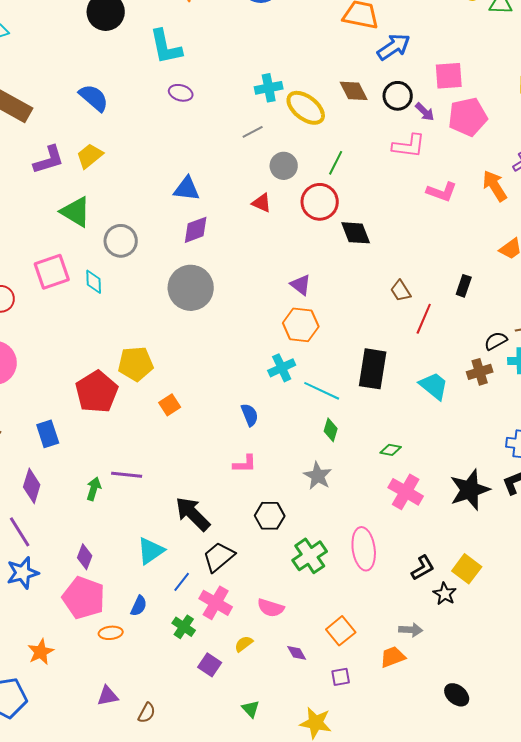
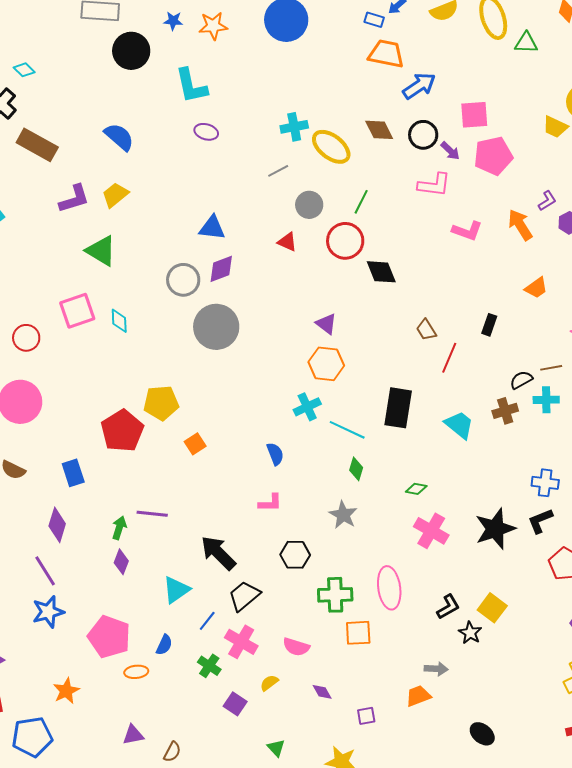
gray circle: (121, 241) -> (183, 280), moved
green cross: (310, 556) -> (335, 595), turned 32
purple diamond: (85, 557) -> (121, 562), moved
orange square: (341, 631) -> (358, 633), moved, turned 36

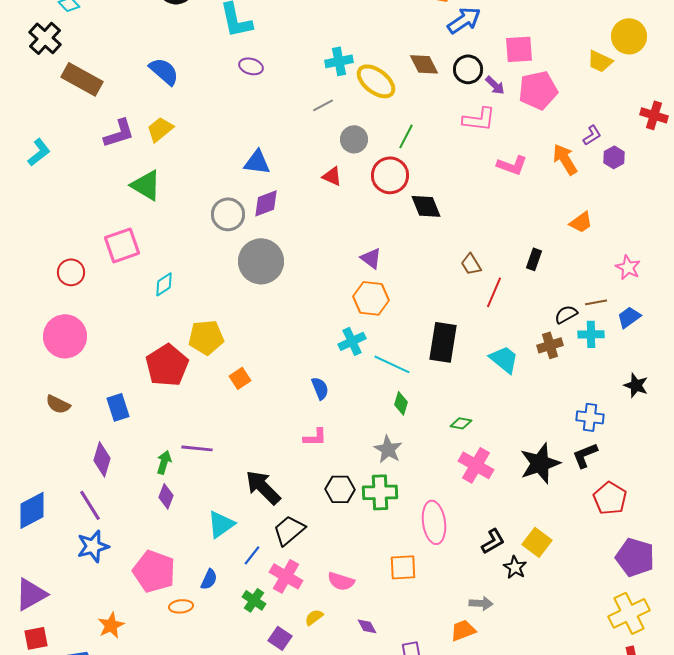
cyan diamond: (119, 321) -> (164, 284), moved, turned 60
green cross: (335, 595) -> (380, 492), moved

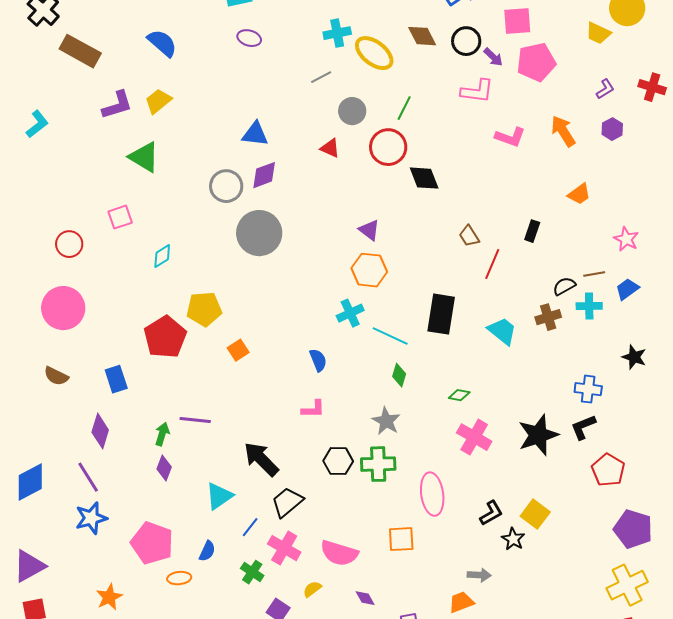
purple L-shape: (592, 135) -> (605, 89), moved
pink square: (122, 245) -> (120, 217), size x0.7
pink semicircle: (341, 581) -> (339, 553), size x1.4

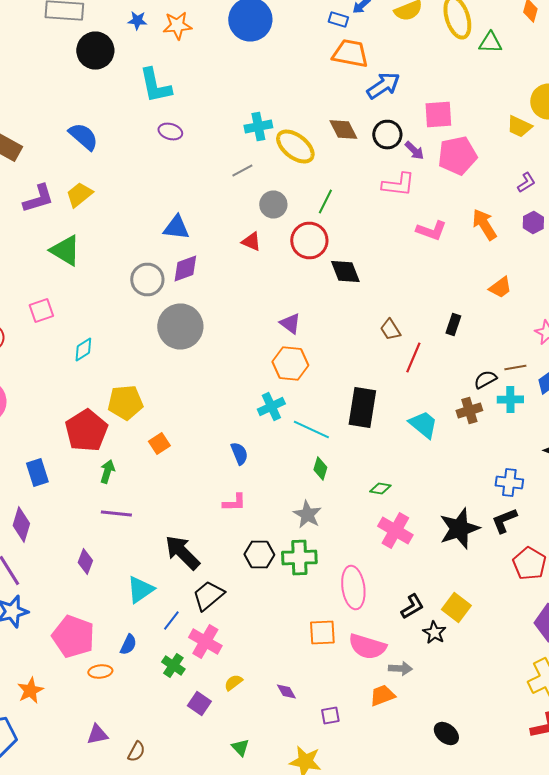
green arrow: (162, 434) -> (107, 472), moved
pink semicircle: (339, 553) -> (367, 646), moved

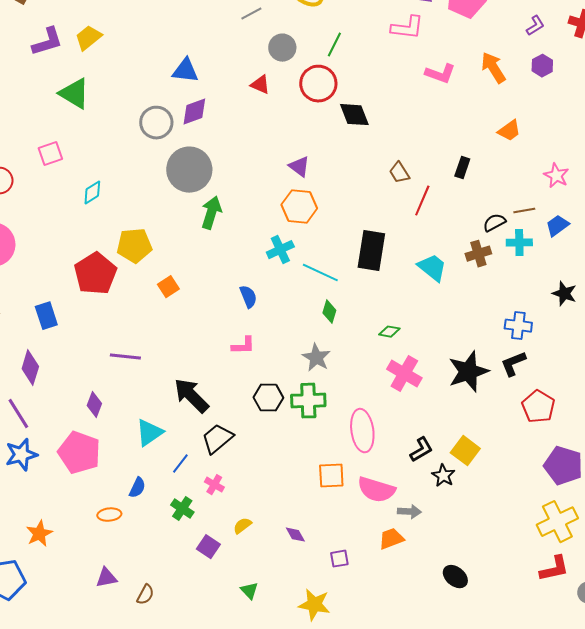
green arrow: (107, 472) -> (211, 213), moved, size x1.4
pink pentagon: (73, 636) -> (79, 453), moved
pink cross: (205, 642) -> (214, 485), size x0.6

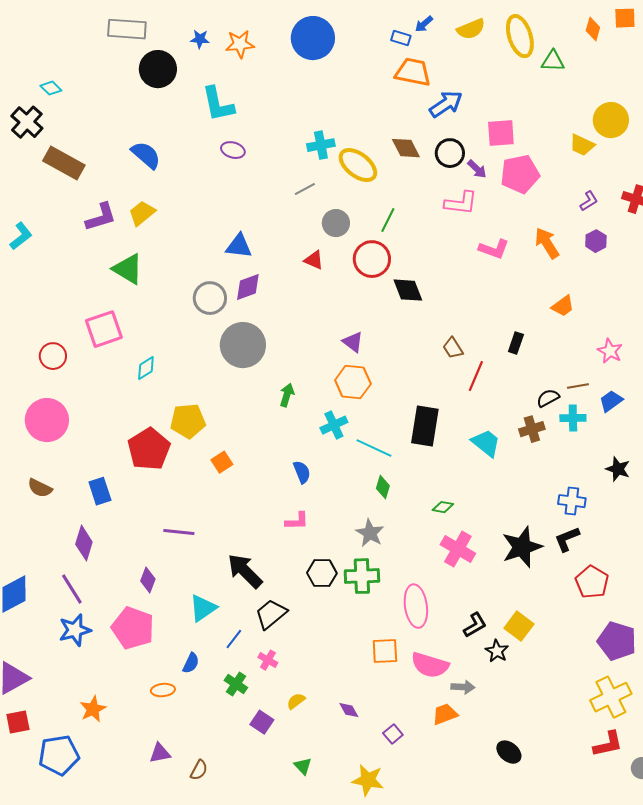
pink square: (50, 154) -> (104, 329), size x1.5
green arrow: (211, 213) -> (287, 395), moved, size x0.7
purple square: (339, 559) -> (393, 734), turned -30

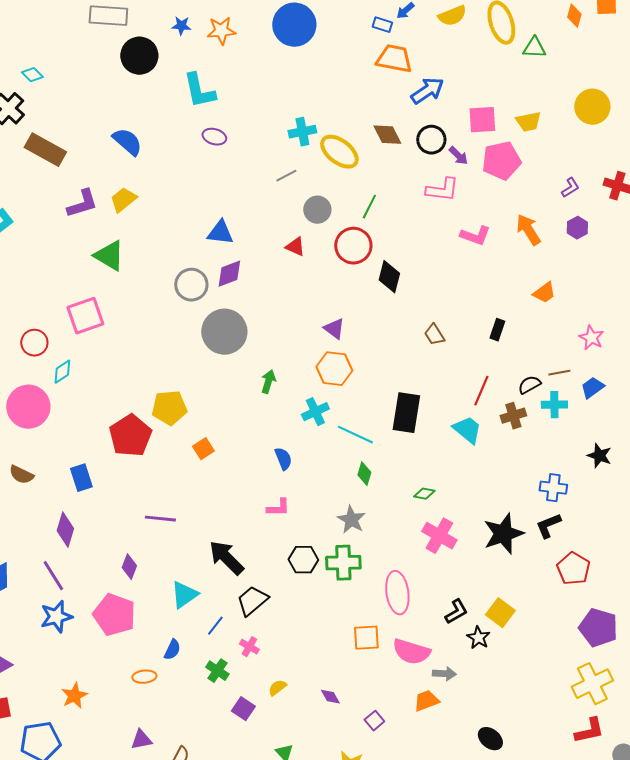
yellow trapezoid: (582, 145) -> (528, 122), moved, turned -36
black diamond: (408, 290) -> (389, 277), turned 36
cyan diamond: (146, 368) -> (62, 372), moved
red line: (476, 376) -> (481, 391), moved

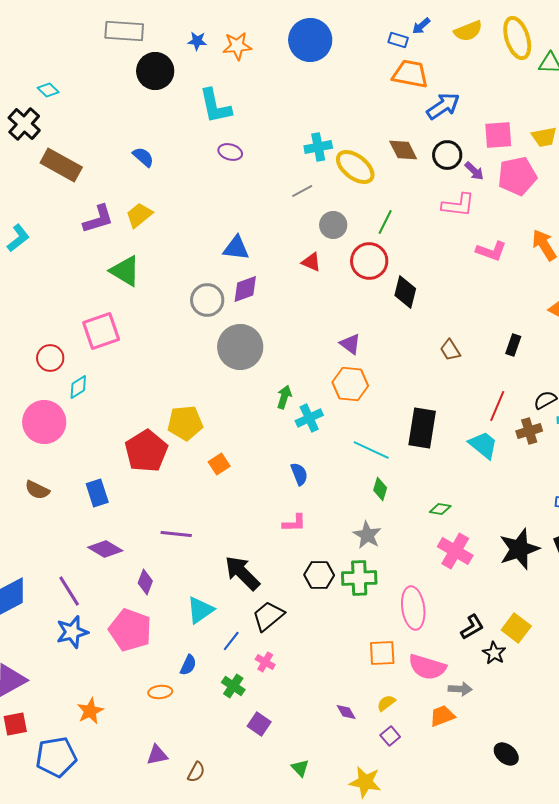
blue semicircle: (127, 142) -> (143, 157), size x0.7
cyan cross: (315, 412) -> (309, 418), moved
purple diamond: (65, 530) -> (105, 549), moved, turned -76
yellow semicircle: (277, 688) -> (386, 703), moved

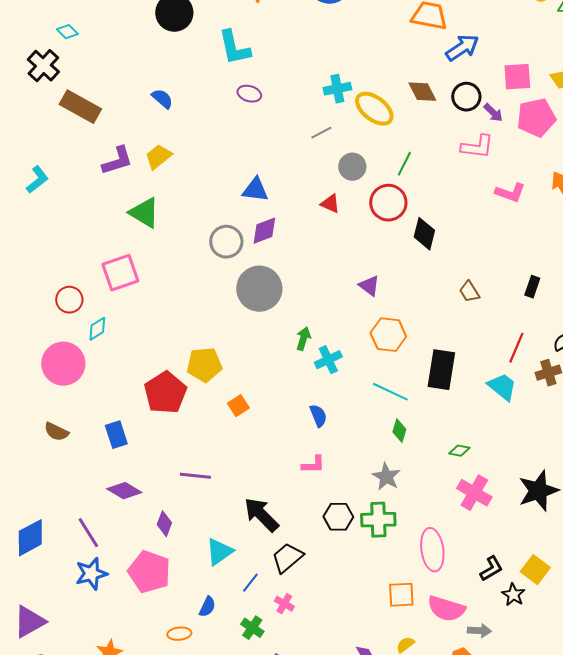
orange hexagon: (350, 384) -> (388, 335), moved

